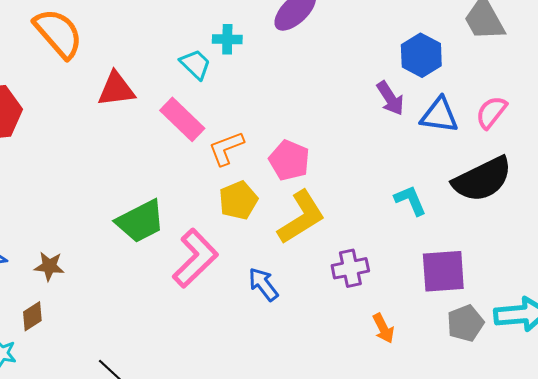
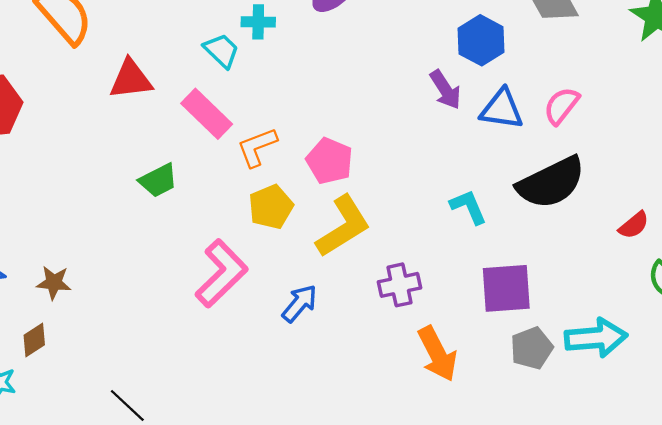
green trapezoid: (140, 221) -> (158, 180), moved, size x0.7
blue arrow: (263, 284) -> (300, 303), turned 78
orange arrow: (383, 328) -> (437, 354), size x1.6

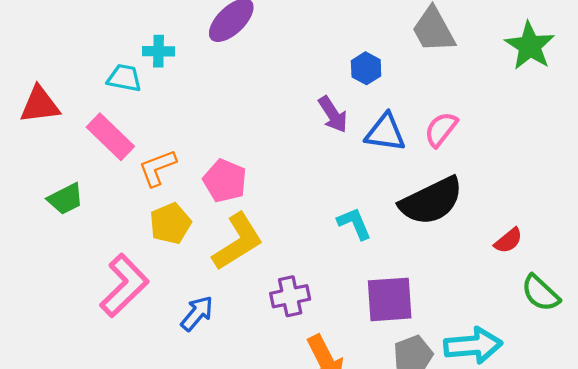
blue hexagon: (481, 40) -> (366, 68), size x0.7
cyan trapezoid: (221, 51) -> (124, 78), turned -33

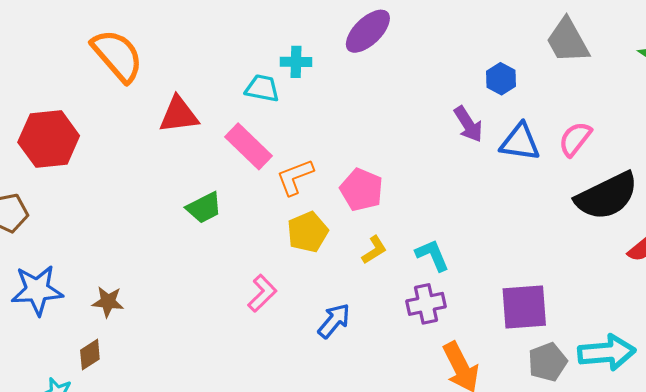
black semicircle: (431, 201) -> (607, 196), moved
cyan L-shape: (354, 223) -> (432, 255), moved
yellow L-shape: (238, 242) -> (374, 250), size x0.5
pink L-shape: (124, 286) -> (262, 293), size x0.6

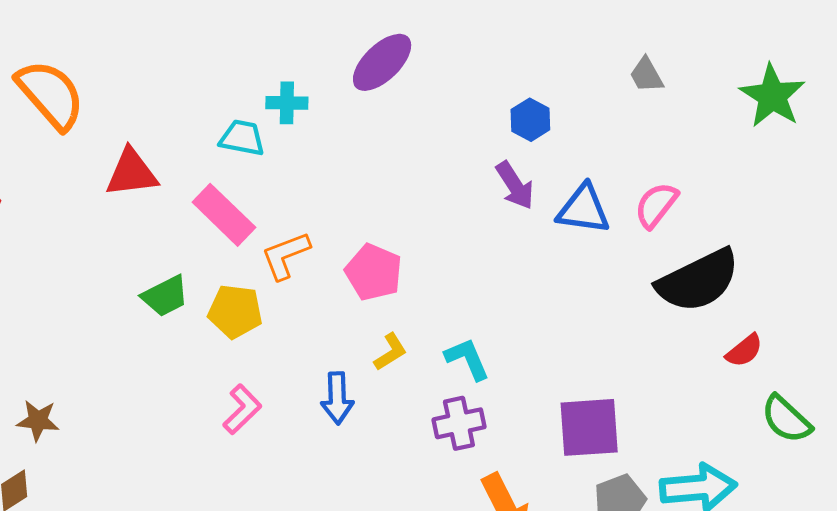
gray trapezoid: (568, 41) -> (646, 75), size x0.6
blue hexagon: (501, 79) -> (530, 120), moved
yellow pentagon: (308, 232) -> (235, 311), moved, turned 30
blue arrow: (334, 321) -> (337, 398), moved, turned 138

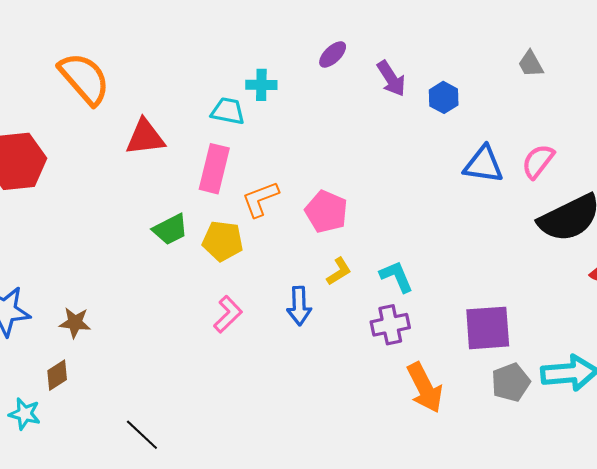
purple ellipse: (382, 62) -> (333, 54), size x0.6
purple arrow: (515, 185) -> (391, 79), moved
pink rectangle: (224, 215) -> (214, 169), turned 60

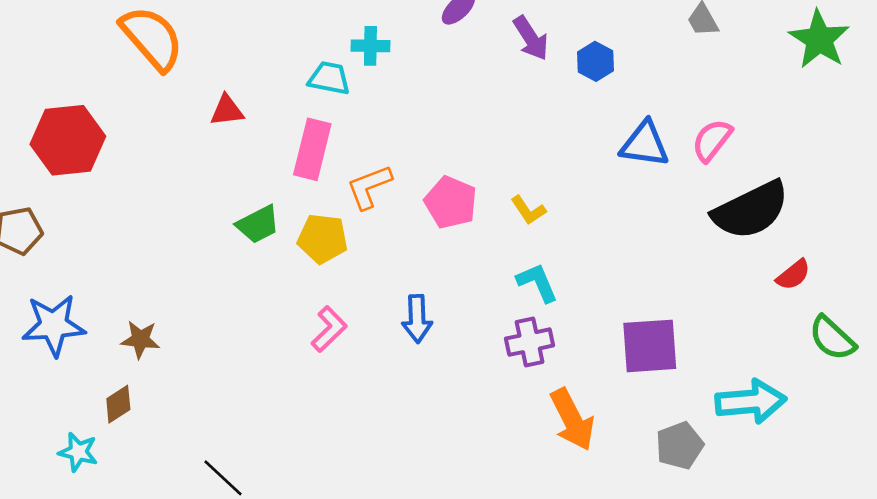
red triangle: (145, 137) -> (227, 111), size x0.7
yellow L-shape: (339, 271) -> (528, 210), moved, turned 88
gray pentagon: (511, 382) -> (680, 445), moved

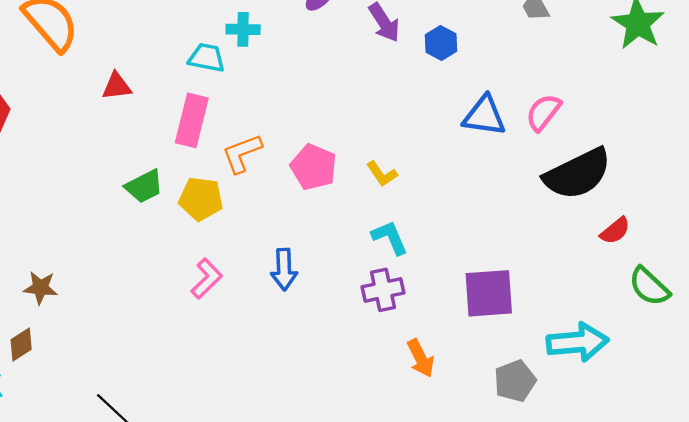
orange arrow: (572, 420) -> (421, 358), size x0.7

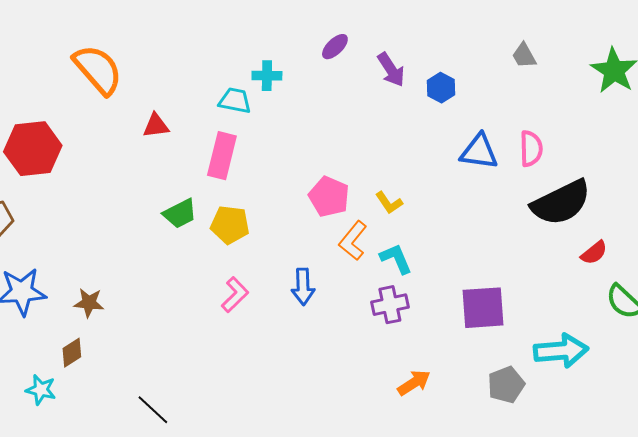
pink semicircle: (543, 112) -> (531, 149), turned 141
orange L-shape: (242, 153) -> (353, 241), moved, turned -30
orange arrow: (421, 358) -> (414, 383), moved, turned -96

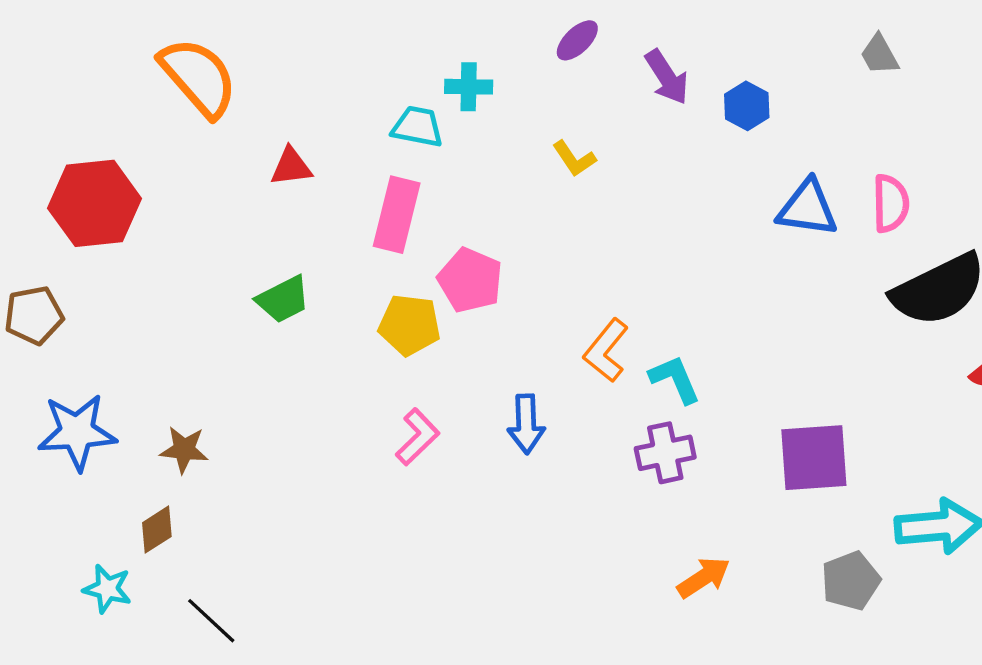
pink pentagon: (329, 197) -> (470, 280), moved
yellow L-shape: (389, 203) -> (574, 159), moved
green trapezoid: (180, 214) -> (283, 299), moved
black line: (153, 410) -> (211, 621), moved

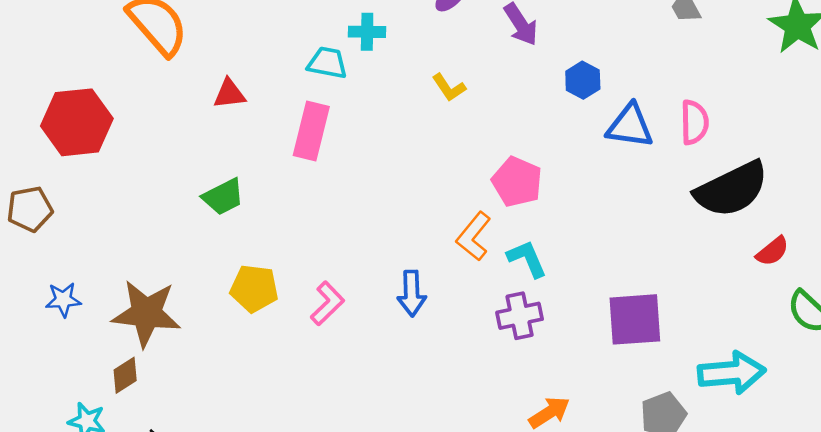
blue hexagon: (747, 106) -> (583, 80), moved
pink pentagon: (470, 280) -> (517, 182), moved
yellow pentagon: (409, 325) -> (254, 288), moved
blue star: (77, 432) -> (63, 300), size x0.6
brown star: (184, 450) -> (146, 313), size x1.8

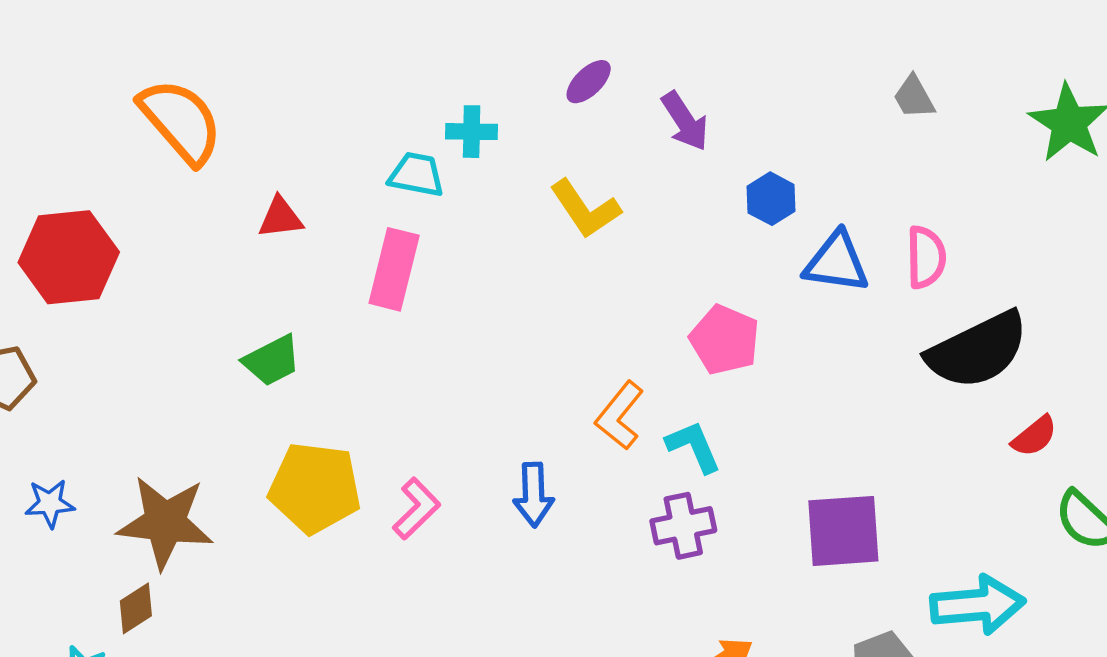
yellow L-shape: (449, 88) -> (585, 209), size x1.5
pink pentagon: (517, 182) -> (725, 340), moved
yellow pentagon: (254, 288) -> (315, 488), size x1.4

